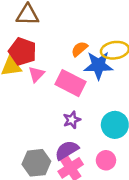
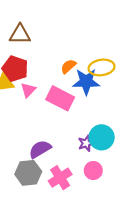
purple star: (72, 120) -> (86, 143), moved
purple semicircle: (67, 150) -> (40, 149), moved

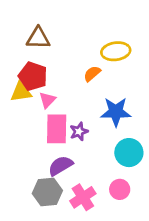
yellow ellipse: (102, 67) -> (116, 51), moved
blue star: (86, 82) -> (116, 112), moved
pink rectangle: (60, 98) -> (57, 129), moved, turned 64
purple star: (86, 143) -> (79, 132), moved

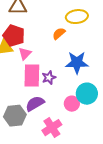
pink circle: (120, 189) -> (72, 104), moved
gray hexagon: (47, 192) -> (15, 116), moved

